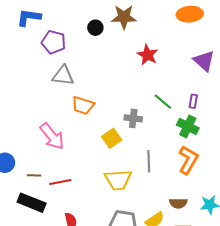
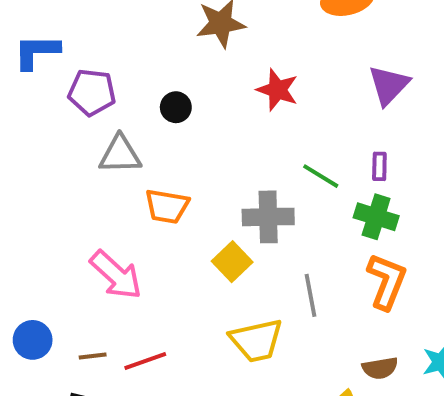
black circle: (95, 28) -> (176, 107), moved
purple triangle: (204, 61) -> (389, 85), turned 40
gray cross: (133, 118) -> (268, 217), size x1.4

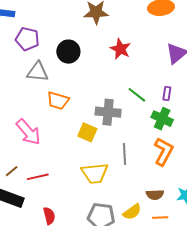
black circle: (176, 107) -> (68, 52), size x1.5
yellow square: (232, 262) -> (87, 132), turned -30
brown line: (93, 356) -> (12, 171), turned -40

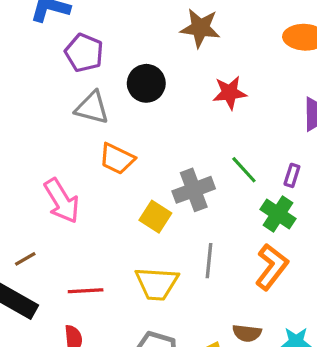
red star: (120, 49) -> (230, 93), turned 30
gray cross: (108, 112) -> (194, 190), turned -35
red line: (38, 177) -> (86, 291), moved

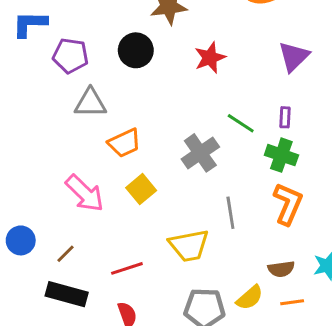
black circle: (146, 83) -> (136, 50), moved
orange trapezoid: (117, 159) -> (124, 143), turned -36
yellow square: (155, 217) -> (141, 189), moved, turned 32

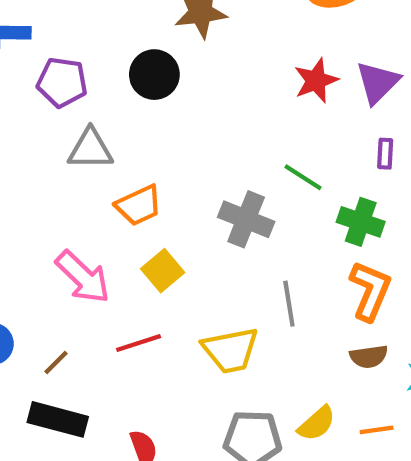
red star: (210, 58) -> (316, 81), moved
purple rectangle: (285, 117) -> (385, 154), moved
gray cross: (200, 153) -> (246, 219), turned -33
red line: (127, 268) -> (139, 343), moved
brown semicircle: (281, 269) -> (369, 357), moved

